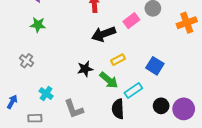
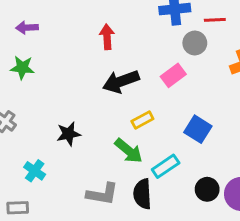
pink rectangle: (131, 21) -> (173, 75), moved
black star: (85, 69) -> (69, 134), moved
gray L-shape: (74, 109) -> (102, 194), moved, turned -60

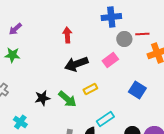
red line: (215, 20) -> (142, 34), moved
purple arrow: (27, 28) -> (15, 29), turned -40
blue square: (198, 129) -> (137, 90), moved
green arrow: (129, 151) -> (67, 99), moved

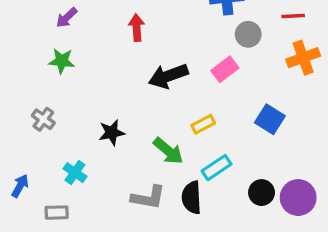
red line: (142, 34) -> (293, 16), moved
red arrow: (67, 35) -> (137, 28), moved
yellow rectangle: (90, 89) -> (203, 124), moved
green arrow: (67, 99) -> (168, 151), moved

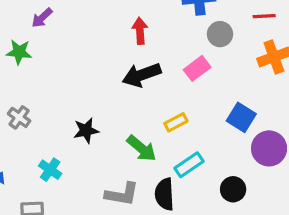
red arrow: (137, 28) -> (140, 31), moved
green star: (62, 61) -> (19, 52), moved
purple circle: (298, 198) -> (269, 148), moved

